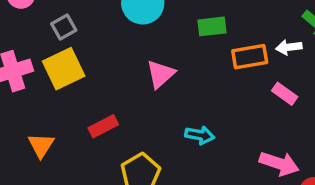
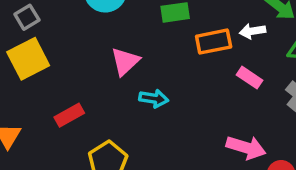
cyan arrow: (200, 135) -> (154, 98), moved

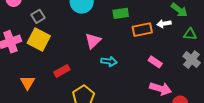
yellow square: (28, 59) -> (39, 40), turned -35
pink rectangle: (250, 78) -> (155, 62), moved

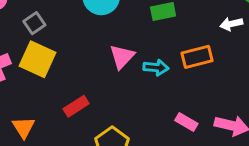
orange rectangle: (142, 30) -> (197, 57), moved
cyan arrow: (109, 61) -> (156, 68), moved
pink rectangle: (155, 62) -> (186, 122), moved

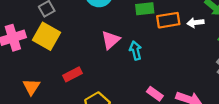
orange rectangle: (197, 57) -> (168, 20), moved
cyan arrow: (156, 68) -> (136, 50), turned -114

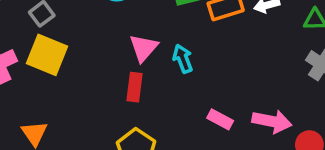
red rectangle: (73, 74) -> (134, 87), moved, turned -48

